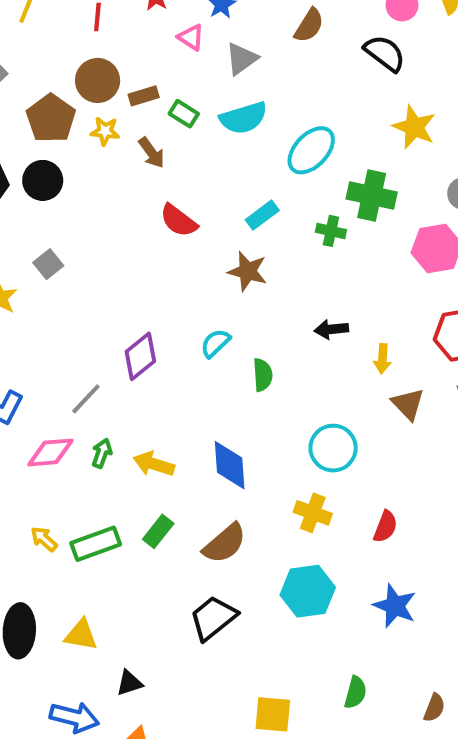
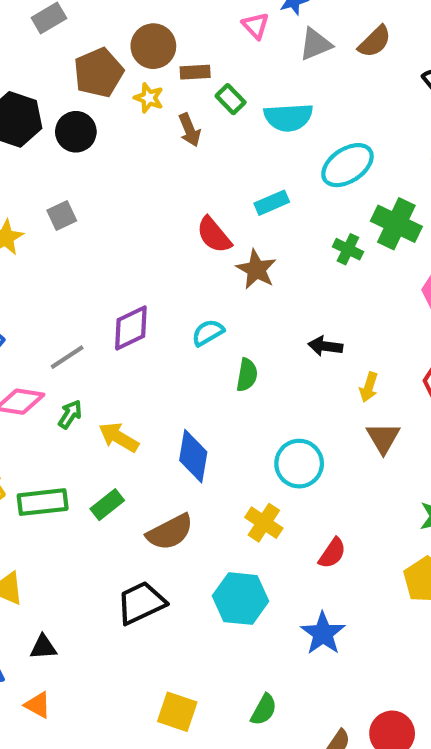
gray triangle: (242, 59) -> (315, 44), moved
cyan rectangle: (262, 215) -> (272, 203), moved
red semicircle: (179, 221) -> (214, 235), moved

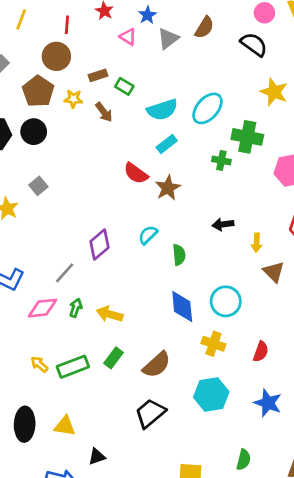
brown circle: (153, 46) -> (56, 56), moved
cyan semicircle: (288, 117) -> (162, 110), moved
brown star: (256, 269) -> (168, 188), turned 30
blue diamond: (193, 456) -> (182, 306), moved

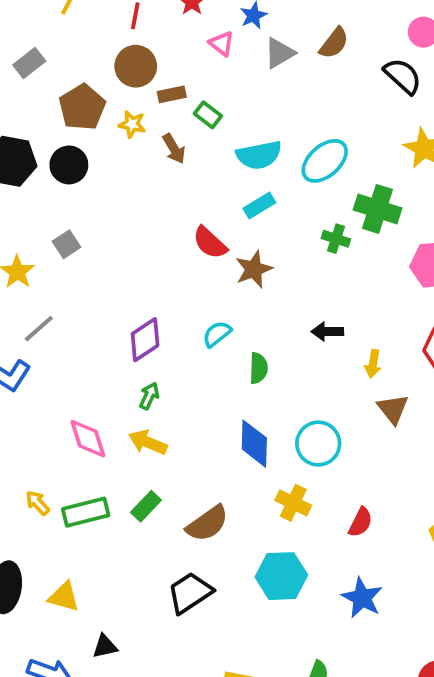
brown circle: (56, 56) -> (136, 66), moved
gray line: (65, 273) -> (39, 329), moved
pink diamond: (42, 308) -> (88, 439), moved, turned 72
green arrow: (76, 308) -> (149, 396), moved

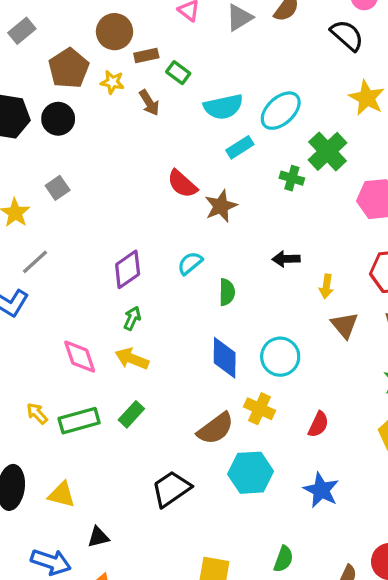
cyan rectangle: (259, 205) -> (240, 147), moved
green cross: (377, 209) -> (327, 151), turned 30
brown semicircle: (207, 524) -> (216, 429), moved

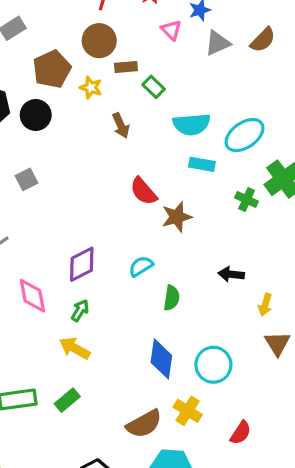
brown arrow: (149, 103) -> (121, 125), moved
cyan rectangle: (240, 147) -> (202, 164), turned 35
pink diamond: (80, 357) -> (32, 296), moved

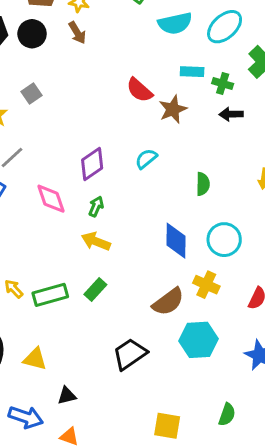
brown arrow: (121, 125) -> (77, 33), moved
cyan rectangle: (202, 164) -> (192, 72), moved
green cross: (247, 200) -> (223, 84), moved
black arrow: (231, 274) -> (231, 114), moved
green semicircle: (172, 298) -> (203, 184), moved

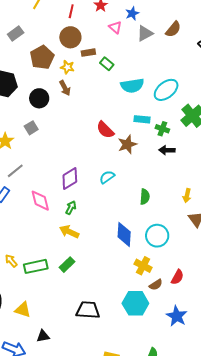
black circle: (32, 34) -> (39, 98), moved
brown semicircle: (168, 302) -> (156, 285), moved, size x0.6
black trapezoid: (130, 354) -> (88, 310), turned 35

